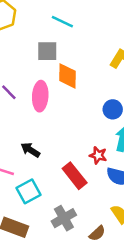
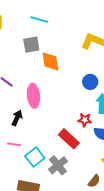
pink ellipse: (40, 96) -> (33, 96), moved
black arrow: (30, 150) -> (17, 118), moved, turned 91
gray cross: (64, 218) -> (58, 165), moved

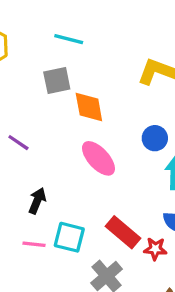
pink ellipse: (33, 96) -> (98, 158), moved, turned -35
red star: (85, 120) -> (155, 249), moved
cyan square: (35, 157) -> (69, 237), moved, turned -36

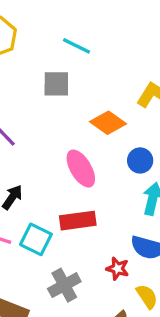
orange diamond: (89, 107) -> (108, 123), moved, turned -56
red rectangle: (123, 232) -> (78, 221), moved, turned -60

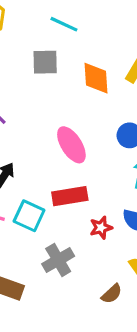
orange diamond: (108, 123) -> (96, 78), moved, turned 52
red star: (118, 269) -> (101, 228), moved, turned -30

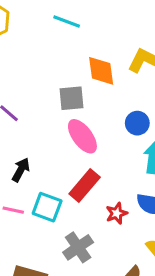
gray square: (45, 62) -> (72, 98), moved
red rectangle: (70, 196) -> (85, 185), turned -36

